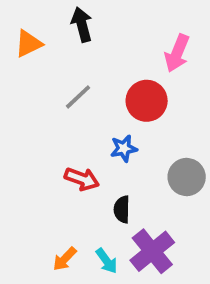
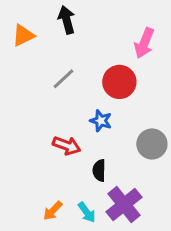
blue star: (124, 148) -> (101, 121), turned 30

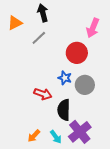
gray line: (63, 79) -> (39, 38), moved
gray circle: (152, 144) -> (85, 85), moved
black semicircle: (99, 170) -> (64, 110), size x1.5

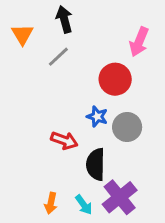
orange triangle: (15, 23) -> (22, 34), turned -35
orange arrow: (34, 136) -> (51, 203), turned -32

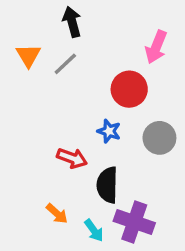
orange triangle: (22, 34) -> (28, 55), moved
gray circle: (127, 127) -> (159, 138), moved
purple cross: (120, 197) -> (134, 222), turned -32
orange arrow: (51, 203) -> (57, 214), moved, turned -60

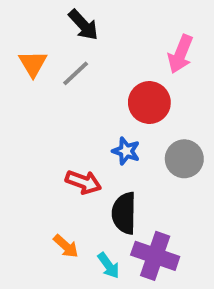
black arrow: (72, 22) -> (83, 25), turned 152

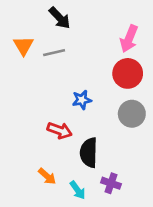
gray line: (76, 73) -> (54, 53), turned 30
red circle: (149, 103) -> (128, 73), moved
blue star: (126, 151) -> (82, 100), moved, turned -30
purple cross: (155, 256) -> (111, 183), size x0.6

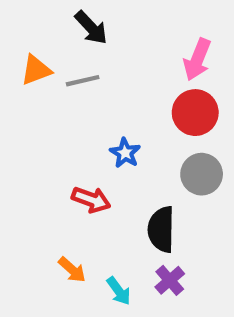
orange triangle: (23, 46) -> (36, 70), turned 40
blue star: (82, 100) -> (125, 153), turned -30
black semicircle: (89, 153) -> (161, 229), moved
purple cross: (111, 183) -> (170, 280), turned 30

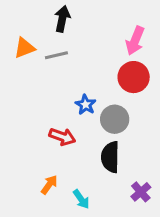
black arrow: (91, 28) -> (62, 19), turned -125
gray circle: (202, 174) -> (115, 119), moved
orange arrow: (72, 270) -> (49, 185), turned -96
purple cross: (170, 280) -> (141, 192), moved

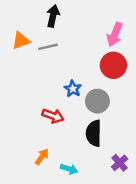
cyan arrow: (81, 199) -> (69, 169), turned -35

